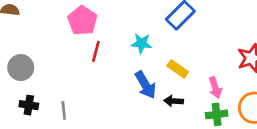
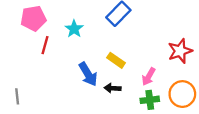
pink pentagon: (82, 21) -> (33, 18), turned 30
cyan star: (141, 43) -> (74, 29), moved, turned 30
pink arrow: (215, 88) -> (149, 77), turned 48

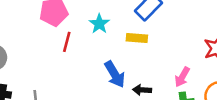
yellow rectangle: (116, 60) -> (137, 38), moved, turned -30

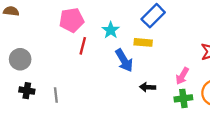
blue arrow: (115, 74) -> (124, 60), moved

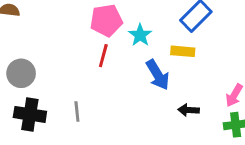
pink pentagon: (72, 20) -> (106, 20), moved
black cross: (27, 91) -> (30, 114), size x1.5
gray line: (56, 95) -> (77, 112), moved

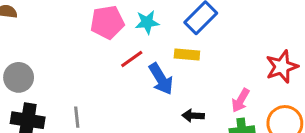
cyan star: (140, 35) -> (147, 22), moved, turned 30
red line: (103, 56) -> (132, 59), moved, turned 40

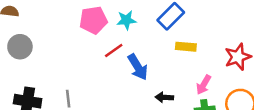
yellow rectangle: (187, 54) -> (186, 47), moved
gray circle: (19, 77) -> (20, 47), moved

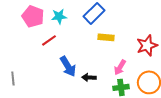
pink pentagon: (93, 20) -> (33, 16), turned 30
blue arrow: (138, 67) -> (68, 66), moved

